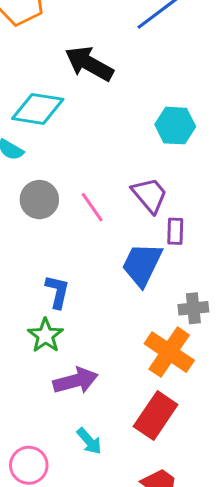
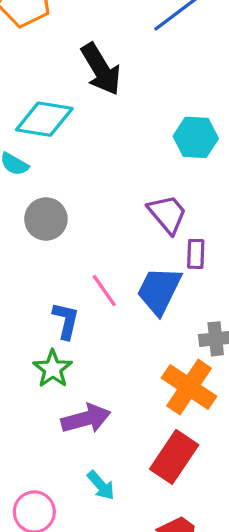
black arrow: (89, 64) -> (101, 69), turned -150
pink line: (92, 207) -> (104, 291), moved

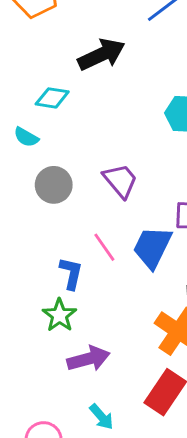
black arrow: (101, 69) -> (101, 54), turned -84
cyan diamond: (44, 119) -> (52, 98), size x0.7
purple trapezoid: (167, 214) -> (120, 181), moved

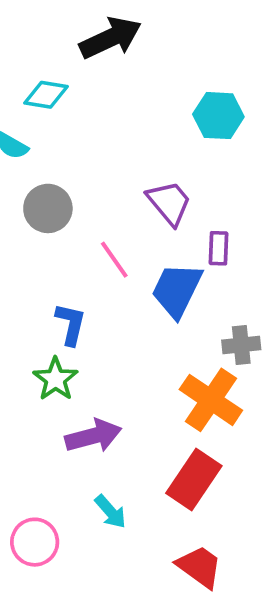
purple trapezoid: (120, 181) -> (169, 203), moved
pink line: (104, 247) -> (114, 260), moved

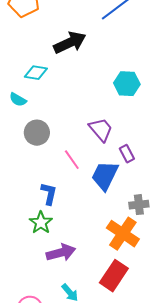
purple rectangle: (218, 248) -> (127, 154), turned -30

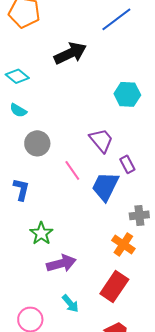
cyan diamond: (36, 73) -> (17, 76), moved, turned 30
blue L-shape: (49, 194) -> (21, 189), moved
orange cross: (123, 234) -> (123, 244), size x0.7

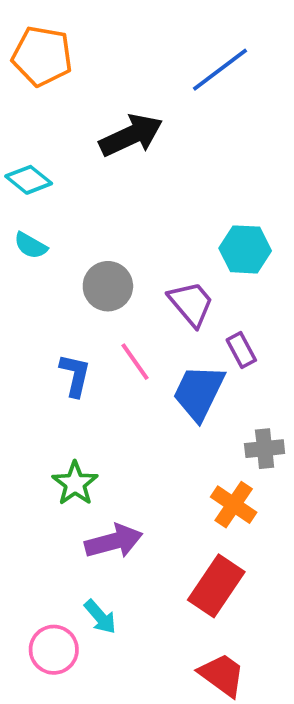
cyan hexagon: (127, 94) -> (245, 249), moved
gray circle: (37, 143) -> (108, 286), moved
blue L-shape: (21, 189) -> (75, 375), moved
cyan arrow: (70, 303) -> (100, 617), moved

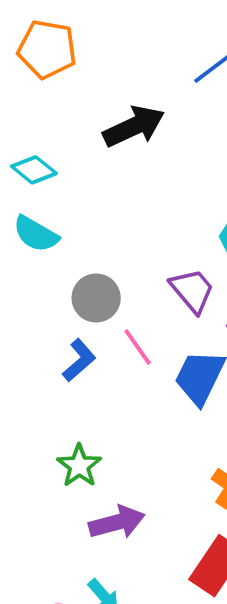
cyan semicircle: (31, 246) -> (36, 234), size x1.4
gray circle: (108, 286) -> (96, 298), moved
blue L-shape: (75, 375) -> (79, 360), turned 36

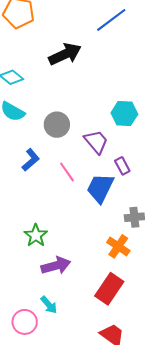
gray circle: (96, 298) -> (57, 125), moved
blue L-shape: (79, 360) -> (31, 160), moved

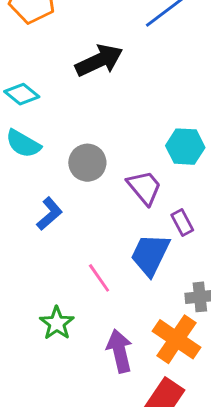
pink line: (67, 172) -> (99, 278), moved
orange cross: (118, 246) -> (176, 339), size x1.4
purple arrow: (56, 266) -> (120, 351), moved, turned -88

